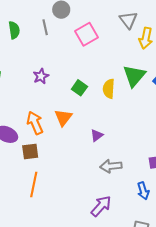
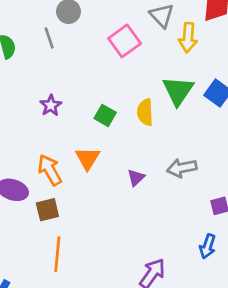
pink square: (86, 34) -> (125, 41), moved
gray arrow: (111, 166) -> (182, 168), moved
blue arrow: (143, 191) -> (208, 246), turned 42

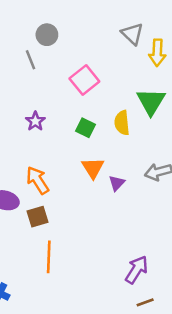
pink square: (125, 41) -> (84, 80), moved
orange triangle: (88, 158) -> (93, 168), moved

